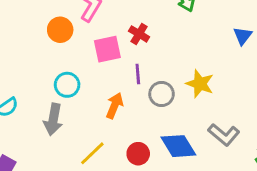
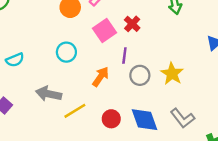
pink square: (107, 49) -> (104, 31), turned -35
gray arrow: (53, 119) -> (49, 94), moved, turned 80

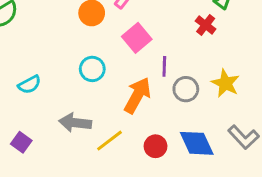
red cross: (132, 24) -> (206, 25), moved
orange arrow: (101, 77) -> (137, 95), size x1.4

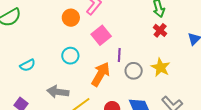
red cross: (206, 25) -> (160, 30), moved

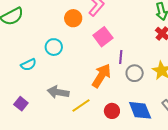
cyan circle: (70, 56) -> (54, 47), moved

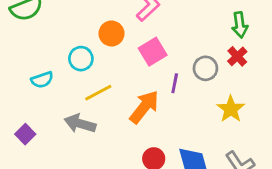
orange circle: (73, 18) -> (111, 33), moved
gray circle: (135, 73) -> (205, 68), moved
yellow line: (81, 106) -> (98, 93), moved

